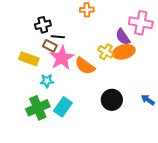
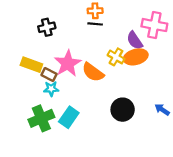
black line: (58, 37) -> (95, 24), moved
brown rectangle: (50, 46) -> (49, 74), moved

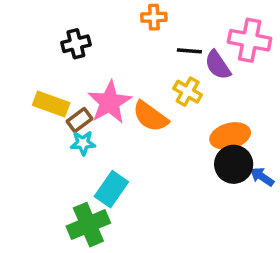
black line: (95, 24) -> (189, 51), moved
orange ellipse: (136, 57) -> (230, 136), moved
brown rectangle: (49, 74) -> (79, 120), turned -64
black circle: (123, 110) -> (234, 164), moved
green cross: (41, 118) -> (88, 225), moved

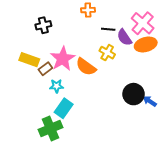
pink cross: (250, 40) -> (143, 23), turned 30
orange ellipse: (230, 136) -> (146, 44), moved
cyan star: (83, 143) -> (57, 86), moved

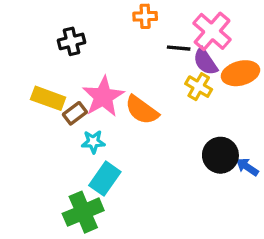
pink cross: (143, 23) -> (212, 31), moved
yellow cross: (107, 53) -> (199, 87), moved

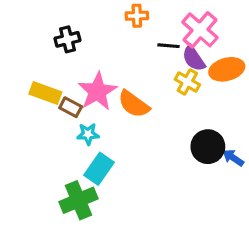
brown rectangle: (75, 113) -> (71, 107), turned 65

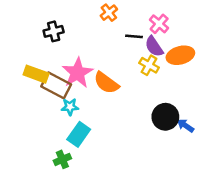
orange cross: (137, 16) -> (109, 13), turned -36
pink cross: (200, 30) -> (159, 24), size x0.7
brown rectangle: (71, 107) -> (56, 85), size x1.6
green cross: (79, 200) -> (62, 159), size x0.6

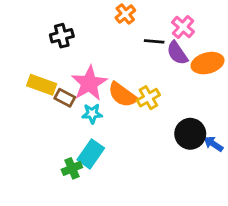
yellow cross: (149, 65) -> (148, 98), moved, turned 30
brown rectangle: (56, 85) -> (65, 98), size x0.6
cyan star: (70, 107) -> (92, 114), moved
green cross: (62, 159) -> (72, 168), moved

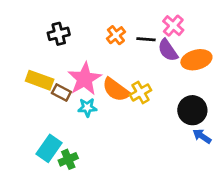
orange cross: (125, 14) -> (116, 35), moved
black circle: (190, 134) -> (192, 110), moved
cyan rectangle: (91, 154) -> (49, 148), moved

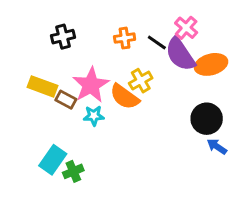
orange cross: (116, 35) -> (125, 38), turned 30
black line: (146, 39) -> (157, 42), turned 30
purple semicircle: (168, 50) -> (180, 54), size x1.4
yellow cross: (141, 92) -> (141, 81), moved

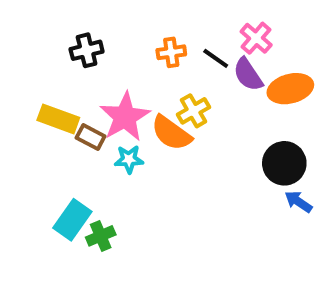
purple semicircle: (180, 54) -> (248, 75), size x0.7

